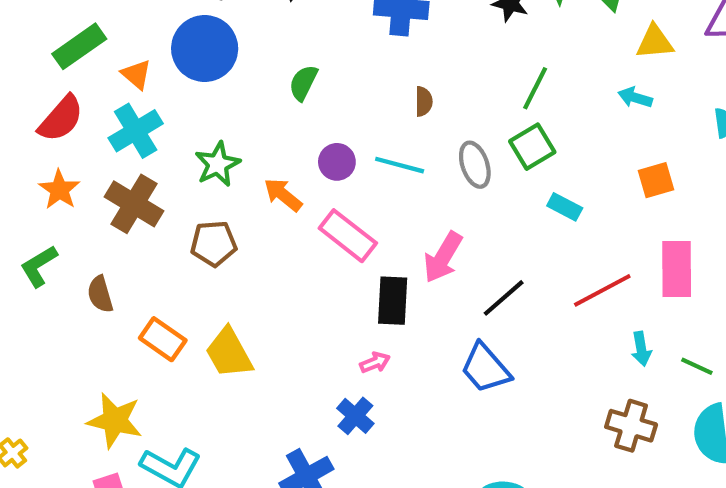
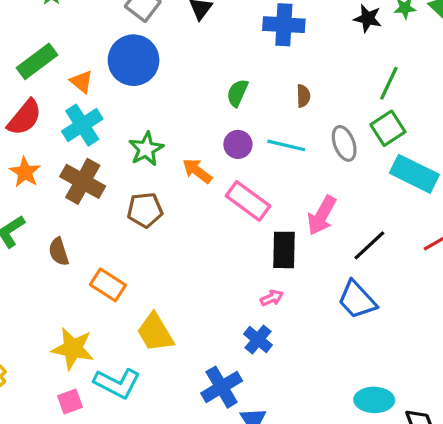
green semicircle: (303, 83) -> (237, 93), moved
cyan rectangle: (565, 207) -> (414, 174), size x1.8
yellow trapezoid: (229, 353) -> (155, 333), moved

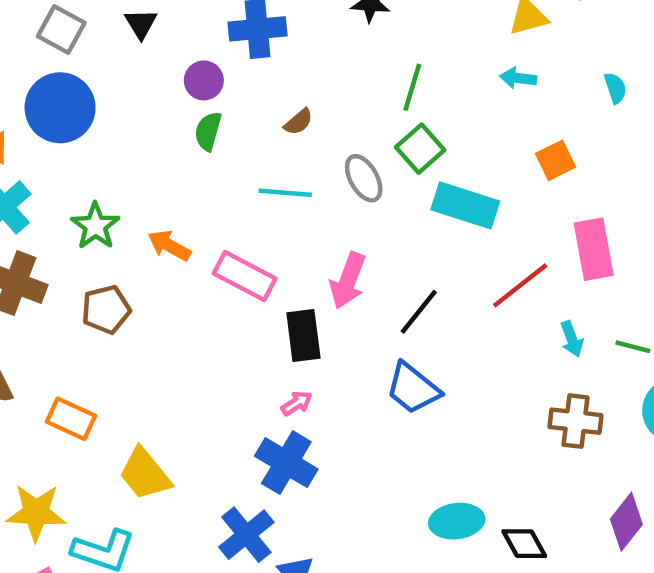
brown semicircle: (303, 96) -> (298, 122), turned 60
purple circle: (238, 144) -> (204, 80), moved
blue cross: (258, 340) -> (286, 463), size x1.5

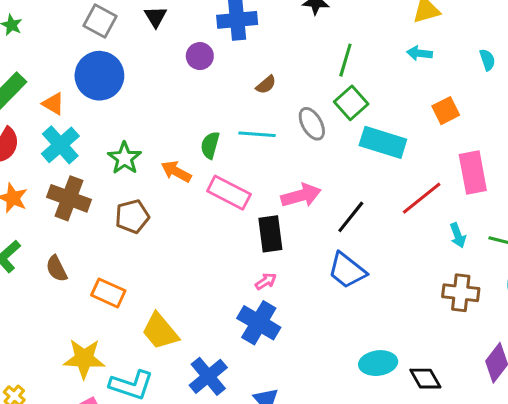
green semicircle: (208, 131) -> (210, 145), moved
pink arrow: (348, 281) -> (301, 195), turned -126
blue cross: (246, 535) -> (208, 376), moved

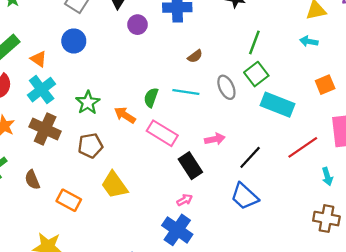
purple circle: (200, 56) -> (137, 25), moved
blue circle: (99, 76) -> (74, 41), size x0.7
pink arrow: (301, 195) -> (215, 139), size x0.7
black rectangle: (270, 234) -> (190, 166), turned -30
yellow trapezoid: (160, 331) -> (114, 185), moved

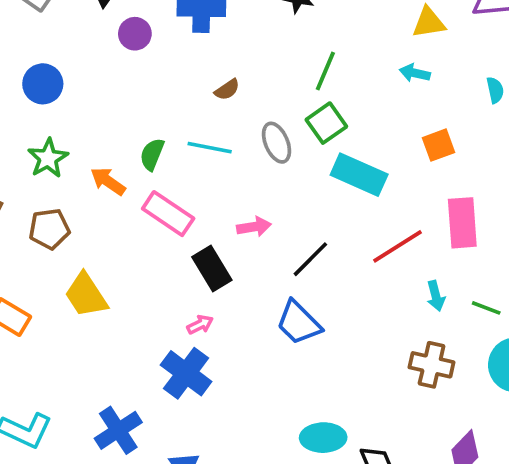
blue circle: (74, 41) -> (43, 84), moved

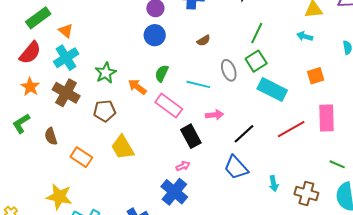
blue circle: (43, 84) -> (155, 35), moved
cyan line: (210, 148) -> (198, 84), moved
cyan arrow: (436, 296) -> (274, 184), moved

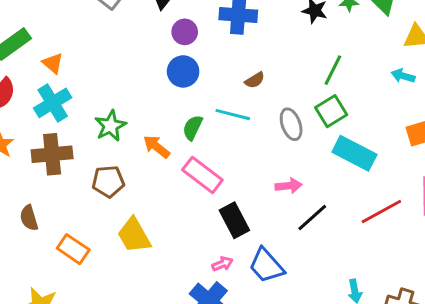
cyan line: (198, 84) -> (233, 115), moved
brown cross: (66, 93) -> (52, 154), turned -36
pink arrow: (214, 115) -> (289, 186), moved
blue trapezoid: (236, 168) -> (266, 266), moved

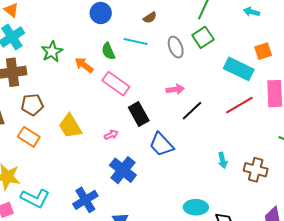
green semicircle: (193, 128) -> (108, 51), turned -48
cyan rectangle: (354, 153) -> (239, 69), moved
brown pentagon: (108, 181) -> (32, 105), moved
pink arrow: (222, 264) -> (111, 135), moved

